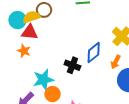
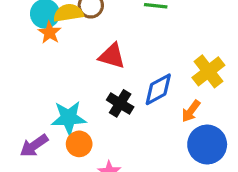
red triangle: (30, 32) -> (112, 56), moved
orange star: (24, 51) -> (50, 33), moved

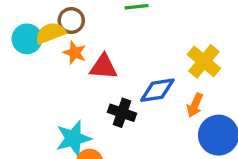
orange star: (50, 33) -> (75, 53), moved
blue diamond: (158, 89) -> (157, 90), turned 32

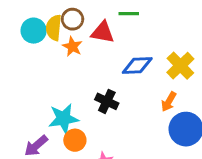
yellow semicircle: (50, 33) -> (54, 28), turned -70
red triangle: (103, 67) -> (103, 32), moved
blue diamond: (157, 90) -> (137, 65), moved

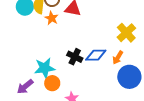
blue diamond: (137, 65) -> (96, 55), moved

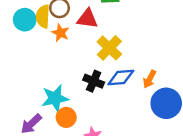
yellow cross: (126, 33) -> (109, 48), moved

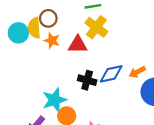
red triangle: (87, 19) -> (78, 45), moved
yellow cross: (109, 48) -> (96, 27), moved
orange arrow: (150, 79) -> (137, 72), turned 42

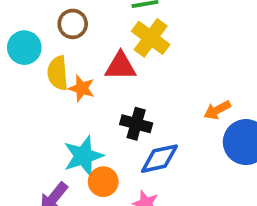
yellow semicircle: (34, 28) -> (58, 73), moved
orange star: (52, 41) -> (82, 88), moved
blue diamond: (111, 74) -> (159, 159), moved

